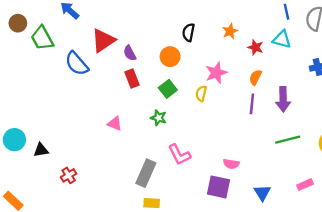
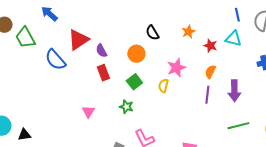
black semicircle: (189, 32) -> (152, 33), turned -42
pink triangle: (115, 124) -> (88, 112), turned 40

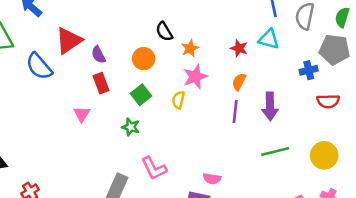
orange star: (188, 32) -> (190, 48), moved
pink triangle: (88, 112) -> (82, 114), moved

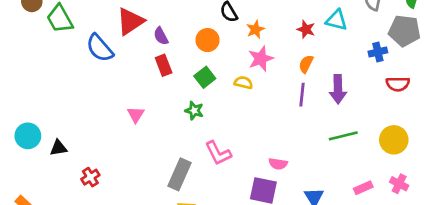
yellow semicircle: (178, 100) -> (243, 83), turned 90
pink triangle: (82, 114) -> (136, 115), moved

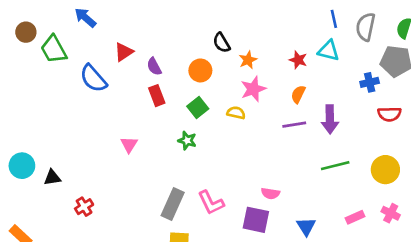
red triangle: (130, 21) -> (124, 52), size x0.7
purple line: (302, 95) -> (294, 125), turned 75
pink L-shape: (218, 153) -> (211, 203), moved

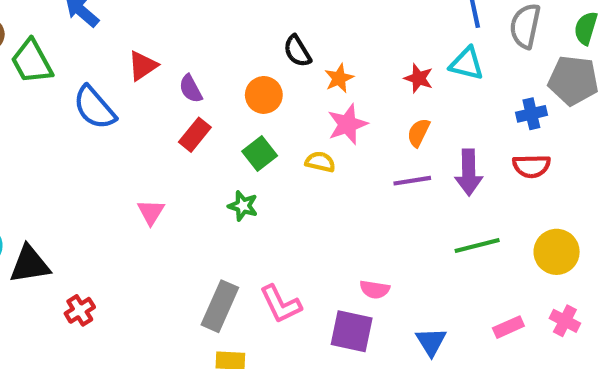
red rectangle: (157, 96) -> (195, 135), turned 60
red semicircle: (389, 114) -> (531, 166), moved
black triangle: (52, 178) -> (30, 264), size x1.5

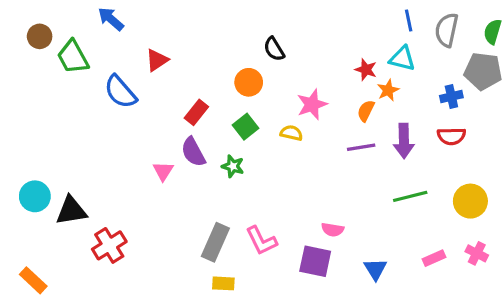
orange star: (339, 78) -> (388, 90), moved
purple semicircle: (191, 89) -> (193, 152), moved, size x1.4
red cross: (80, 310) -> (109, 245), size x1.5

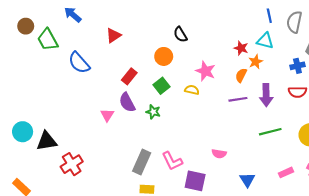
red triangle: (157, 60) -> (114, 36), moved
pink star: (312, 104) -> (205, 71), turned -30
purple square: (315, 261) -> (195, 181), moved

